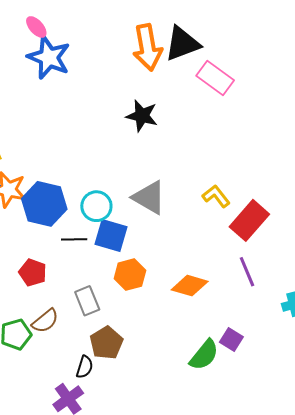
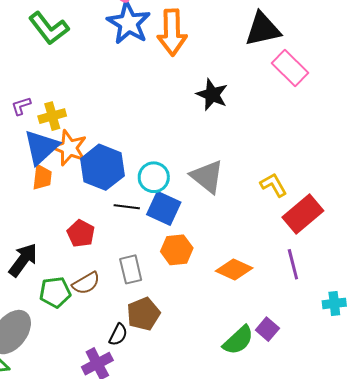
orange arrow: (147, 47) -> (172, 32), moved

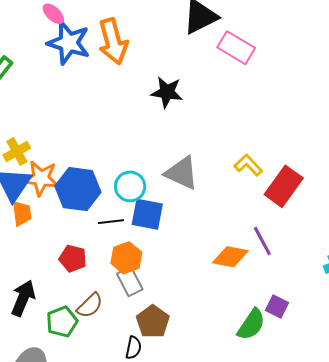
orange hexagon: (177, 250) -> (126, 258), moved
purple line: (293, 264) -> (262, 241), moved

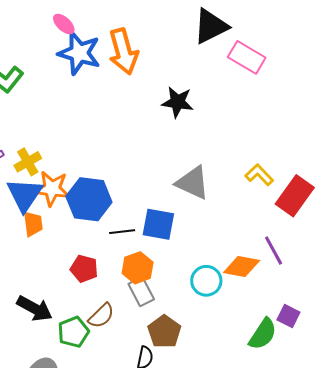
cyan circle: (130, 186) -> (206, 281), moved
black arrow: (23, 298) -> (34, 308), turned 96

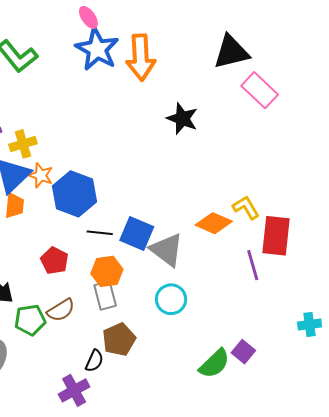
gray triangle: (193, 183) -> (167, 250), moved
orange star: (52, 189) -> (41, 175), size x0.7
red rectangle: (295, 196) -> (276, 236), turned -42
purple line: (274, 251) -> (253, 265), moved
orange diamond: (242, 266) -> (214, 223), moved

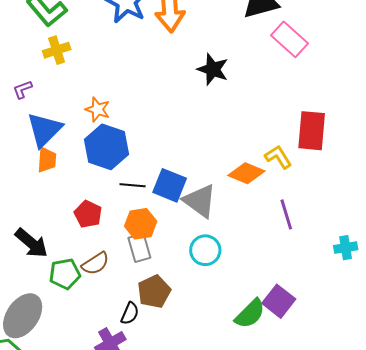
yellow cross: (23, 144) -> (57, 50), moved
orange star: (41, 175) -> (98, 109), moved
red rectangle: (276, 236) -> (312, 131), moved
cyan cross: (310, 324) -> (346, 248), moved
purple square: (243, 352) -> (279, 301), size x1.4

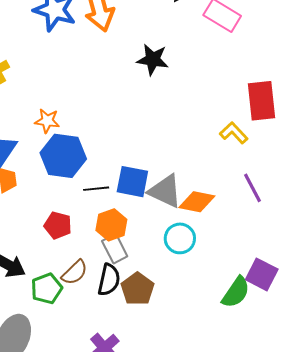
orange diamond: (246, 173) -> (197, 202), moved
black semicircle: (130, 313) -> (109, 280), moved, size x1.4

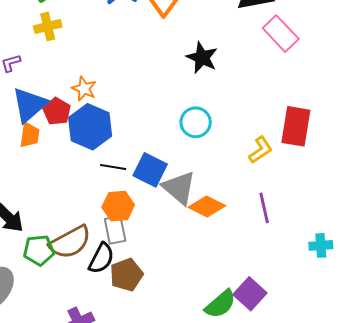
yellow L-shape: (234, 133) -> (261, 150), turned 84
red pentagon: (58, 225) -> (57, 111), moved
cyan circle: (180, 238) -> (196, 122), moved
brown semicircle: (75, 272) -> (70, 242), size x1.5

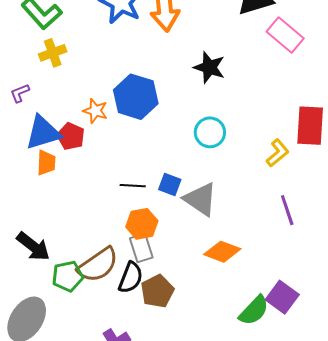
blue triangle: (29, 105) -> (43, 133), turned 30
blue hexagon: (90, 127) -> (136, 97), moved
blue square: (150, 170) -> (170, 184), size x0.7
orange diamond: (207, 206) -> (222, 252), moved

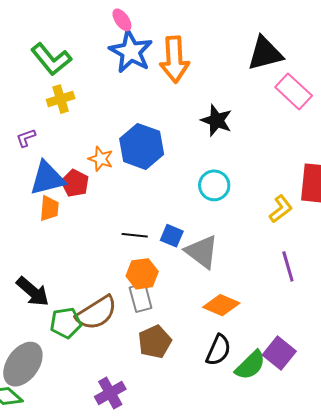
black semicircle: (131, 278) -> (218, 350), moved

